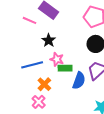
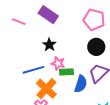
pink line: (29, 20) -> (19, 22), moved
orange cross: (44, 84) -> (46, 89), size x1.5

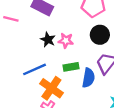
pink star: (58, 63) -> (66, 41), moved

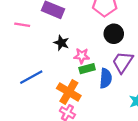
pink star: (66, 41) -> (82, 56), moved
blue line: (34, 69) -> (31, 77), moved

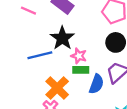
black star: (61, 43) -> (62, 38), size x1.5
blue line: (31, 77) -> (40, 55), moved

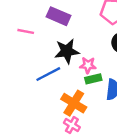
black star: (62, 38) -> (67, 51), turned -30

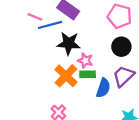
blue line: (48, 74) -> (50, 25), moved
orange cross: (74, 103) -> (66, 76), moved

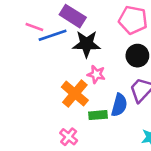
black star: (69, 43) -> (86, 44), moved
green rectangle: (88, 74) -> (98, 115), moved

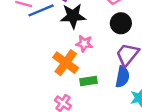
blue semicircle: (119, 105) -> (122, 77), moved

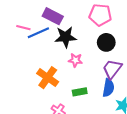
orange cross: (66, 63) -> (48, 78), moved

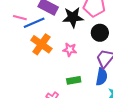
black star: (66, 37) -> (73, 17), moved
orange cross: (48, 78) -> (41, 44), moved

